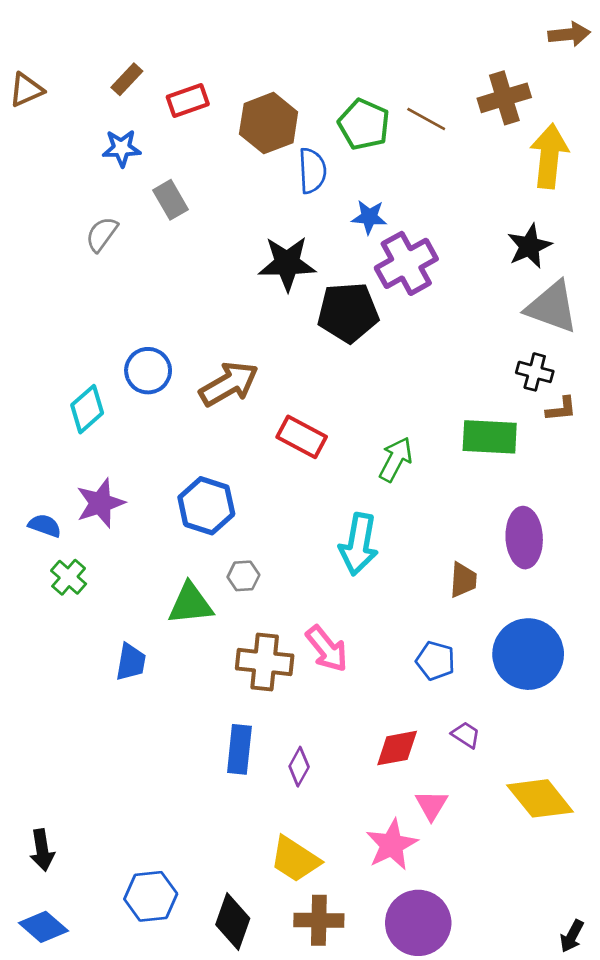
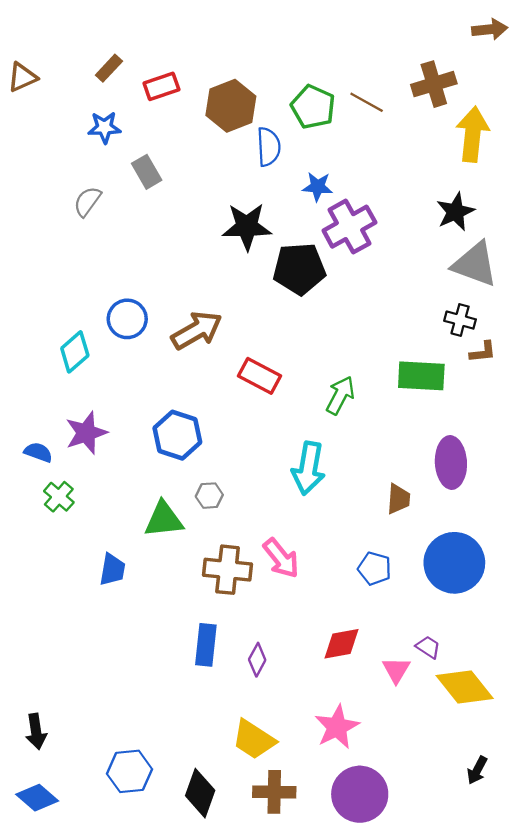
purple trapezoid: (466, 735) -> (428, 647), moved
pink triangle: (431, 805) -> (396, 670), moved
black arrow: (572, 936) -> (477, 770), moved

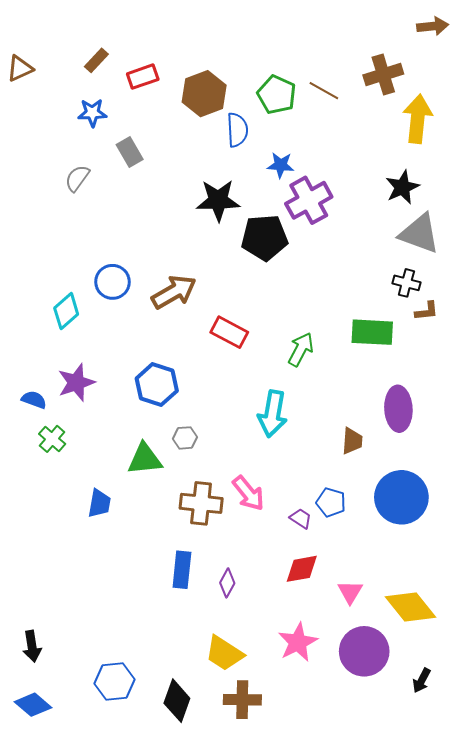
purple trapezoid: (428, 647) -> (301, 518), moved
purple circle: (360, 794) -> (364, 651), moved

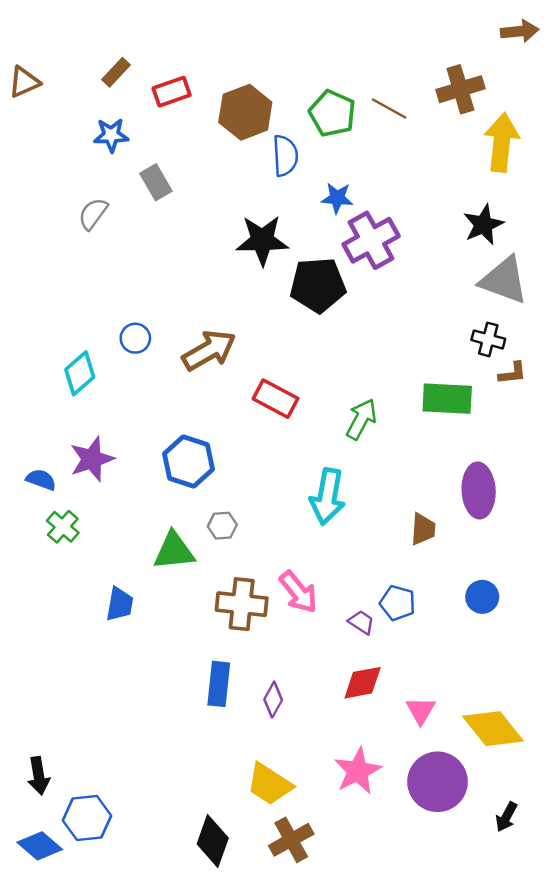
blue circle: (112, 282) -> (135, 338), size x0.7
blue circle: (401, 497) -> (482, 597), size x0.5
blue hexagon: (115, 682) -> (87, 818), moved
brown cross: (242, 700) -> (291, 840), turned -30

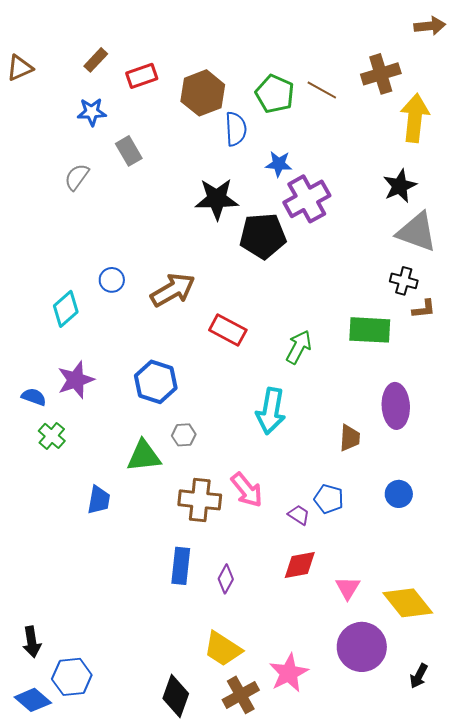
pink star: (358, 771) -> (289, 673), moved

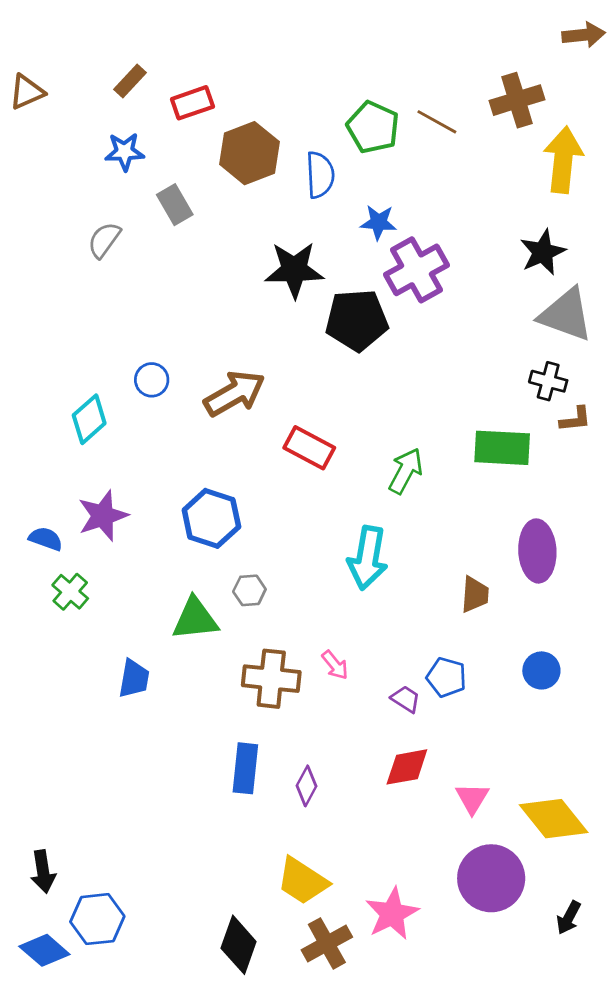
brown hexagon: (203, 93) -> (249, 153), moved
pink arrow: (247, 490) -> (335, 665), size x0.6

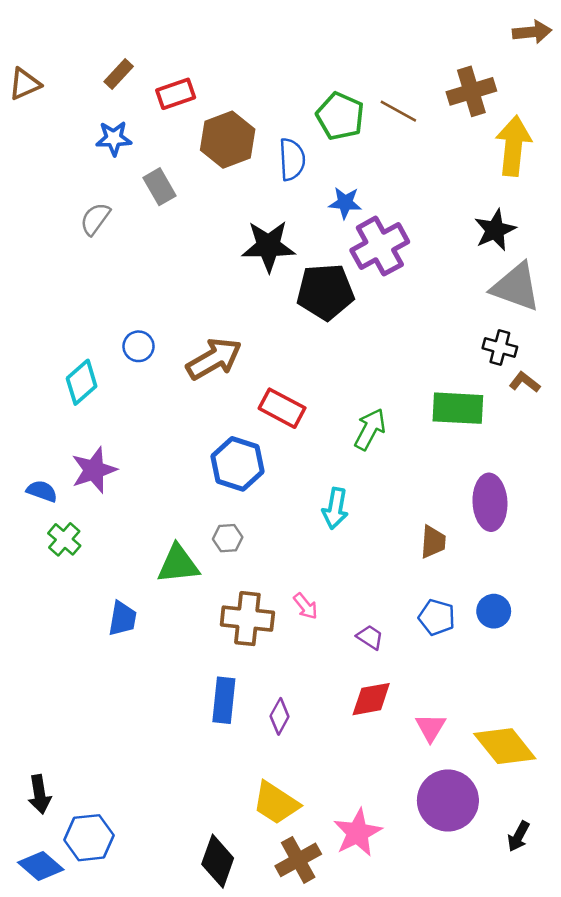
brown L-shape: (575, 419) -> (525, 382), turned -136
blue hexagon: (211, 518) -> (238, 464), moved
cyan arrow: (368, 558) -> (335, 508), size x0.7
blue pentagon: (446, 677) -> (437, 617), moved

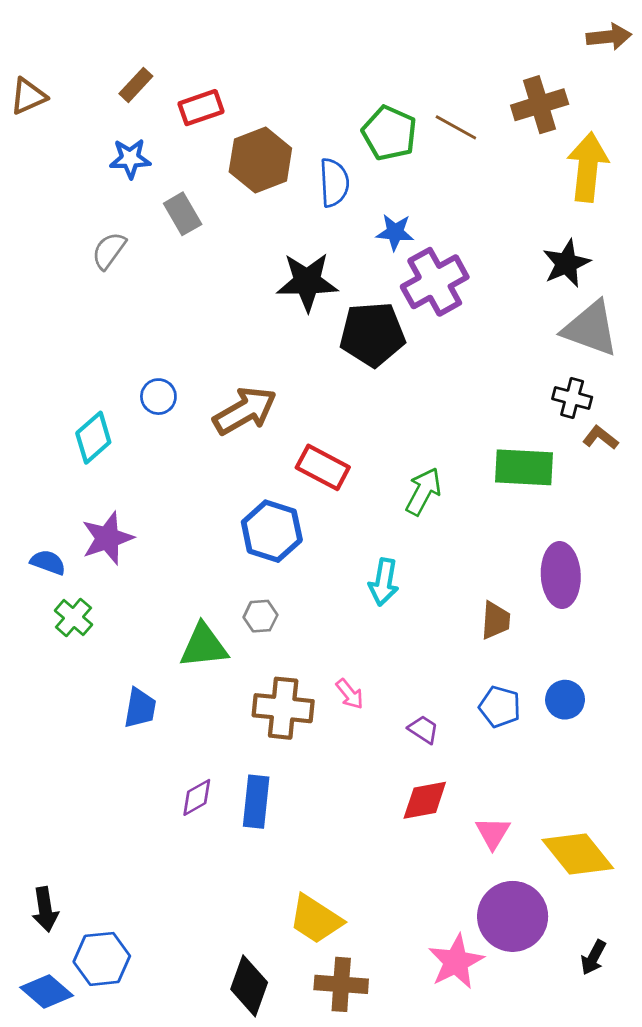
purple diamond: (280, 716) -> (197, 797), moved, turned 32
pink star: (358, 833) -> (456, 962), moved
brown cross: (298, 860) -> (341, 984), turned 33

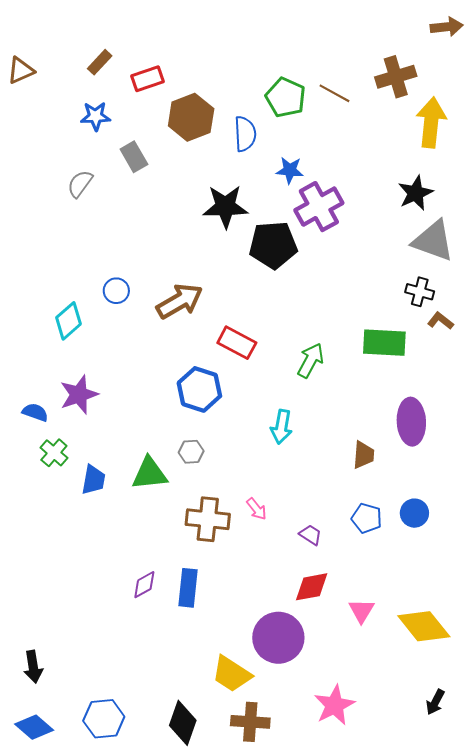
blue trapezoid: (140, 708) -> (93, 480), moved
purple circle: (513, 916) -> (278, 638), moved
blue hexagon: (102, 959) -> (104, 719), moved

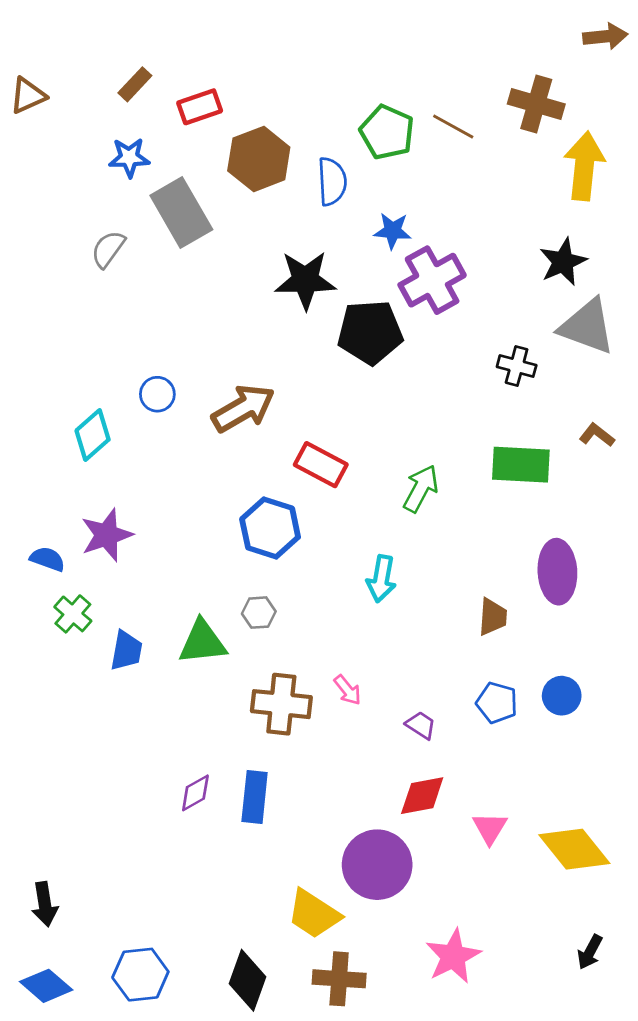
brown cross: (396, 77) -> (536, 104), turned 33
gray rectangle: (134, 157) -> (181, 212), size x1.6
black cross: (420, 292) -> (517, 366), moved

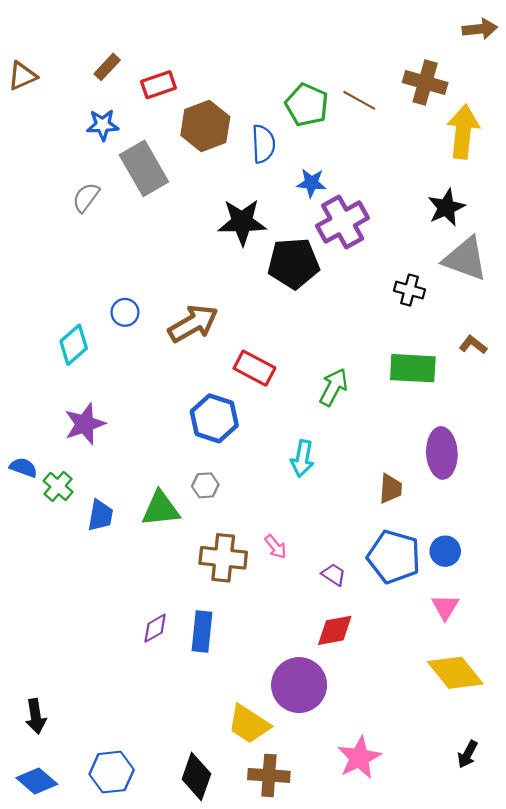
blue semicircle: (47, 559) -> (23, 467), moved
blue pentagon: (497, 703) -> (394, 557), size x1.6
pink triangle: (490, 828) -> (445, 607), moved

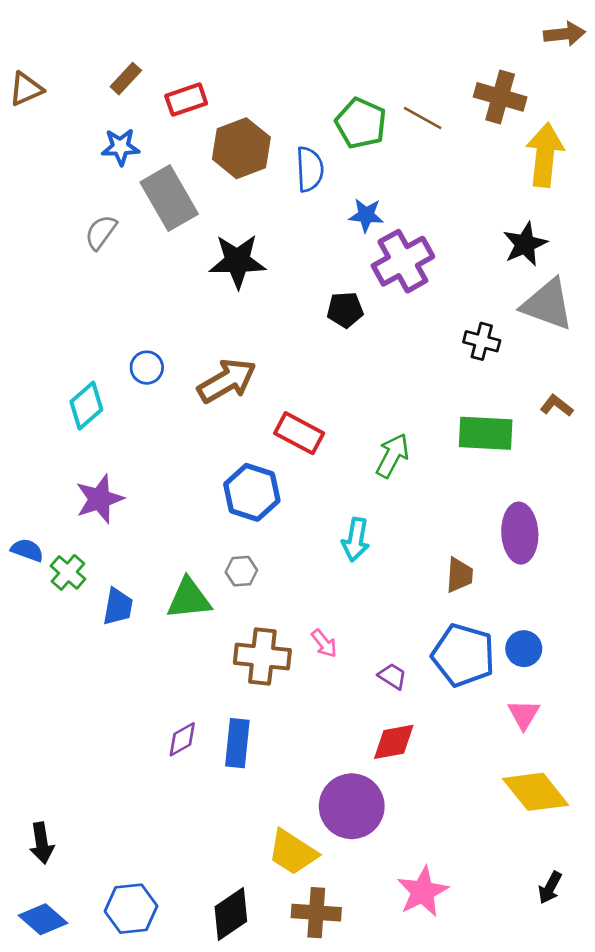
black star: (242, 222) -> (237, 261), moved
black pentagon: (293, 263) -> (345, 310), size x0.6
black diamond: (196, 777) -> (231, 914), turned 36

